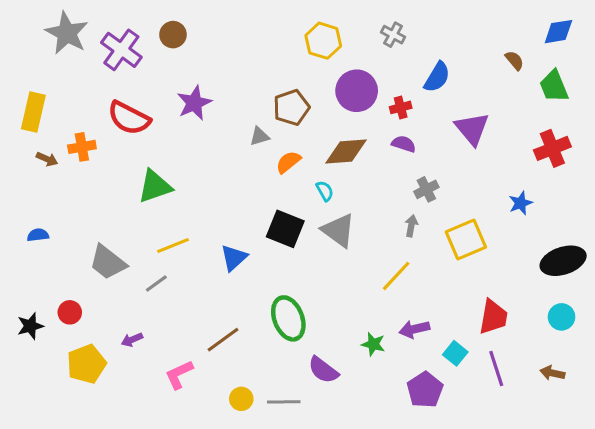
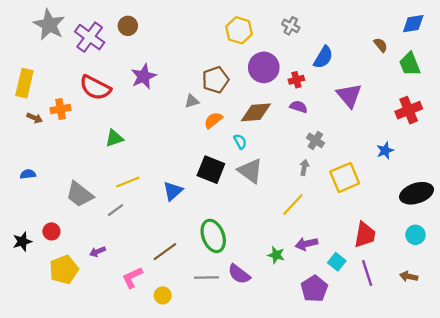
green triangle: (155, 186) -> (114, 138), size x0.7
gray cross: (426, 189) -> (315, 140), turned -30
yellow circle: (241, 399) -> (163, 295), moved
gray line: (284, 402) -> (206, 277), moved

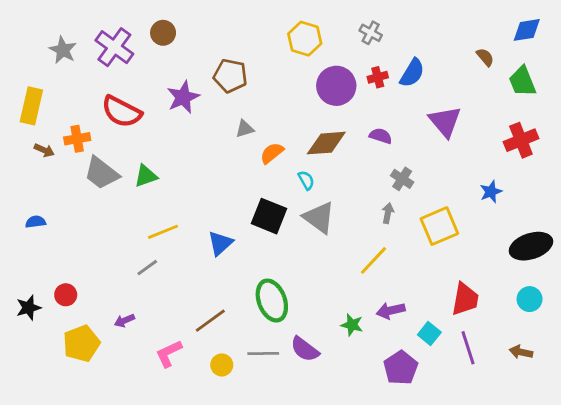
gray star: (49, 25) -> (63, 50), moved, size x0.7
brown pentagon: (215, 80) -> (230, 76), moved, turned 30
red cross: (296, 80) -> (378, 77), moved
gray trapezoid: (80, 194) -> (101, 173), moved
yellow circle: (163, 295) -> (222, 365), moved

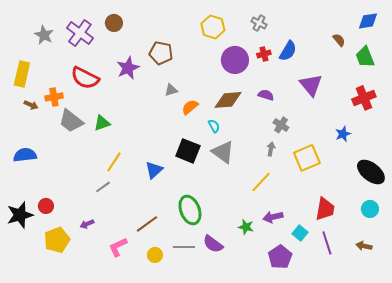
blue semicircle: (36, 222) -> (25, 155), size x1.6
yellow line: (163, 232) -> (114, 162), turned -35
black ellipse: (531, 246) -> (371, 172), turned 56
black star: (28, 308) -> (20, 215), size x1.5

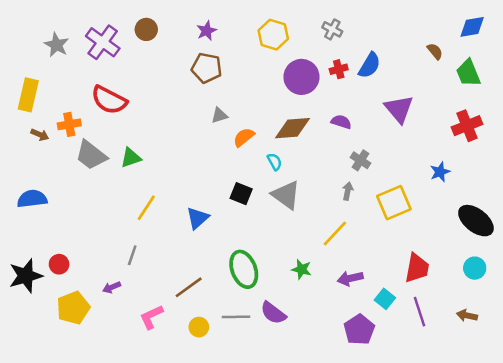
purple star: (128, 68) -> (207, 31), moved, size x0.7
black square: (188, 151) -> (241, 194), size x0.7
gray line: (103, 187) -> (132, 255), moved, turned -35
green star: (246, 227) -> (301, 269), moved

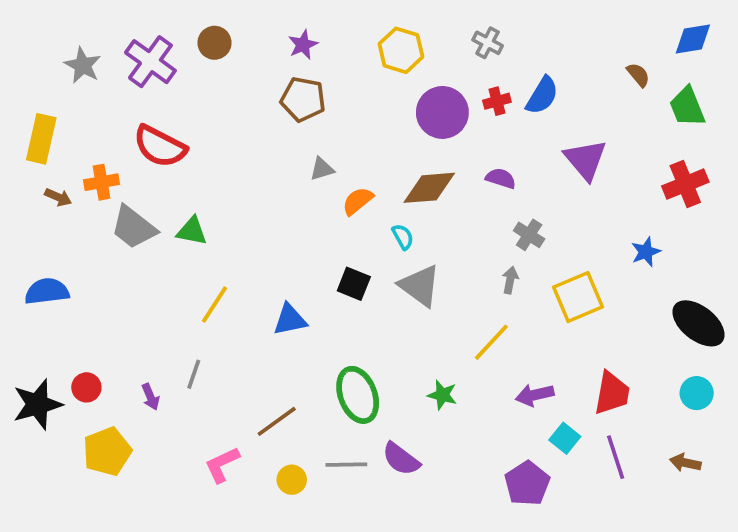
green triangle: (131, 158) -> (192, 231), turned 30
blue triangle: (198, 218) -> (290, 320), turned 30
purple arrow: (350, 278) -> (535, 395), moved
purple arrow: (112, 287) -> (150, 397), moved, turned -90

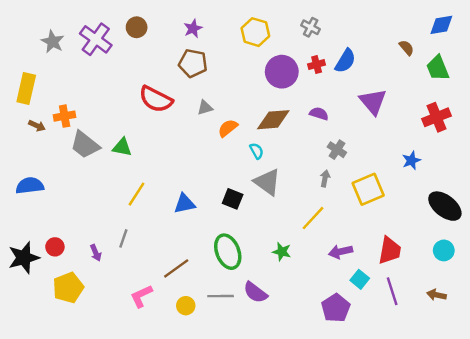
red semicircle: (160, 146) -> (156, 99), moved
black square: (354, 284) -> (233, 199), moved

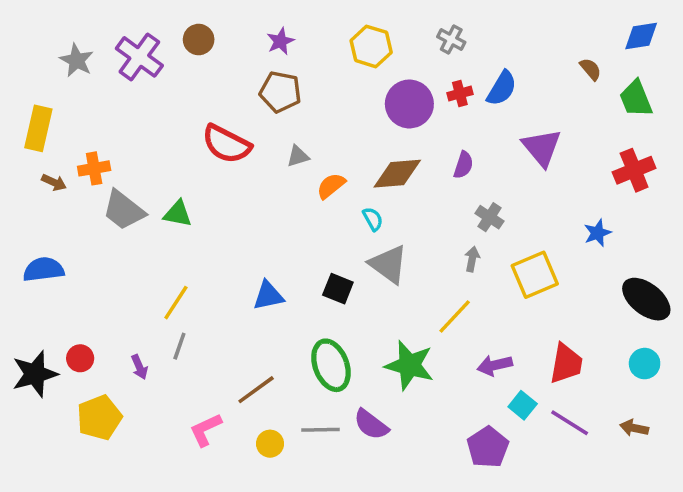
purple semicircle: (319, 114) -> (463, 165), turned 90
yellow line: (137, 194) -> (176, 303), moved
green star: (282, 252) -> (409, 365), size x1.8
purple line: (392, 291) -> (570, 423), turned -40

